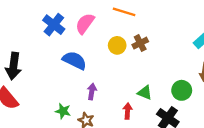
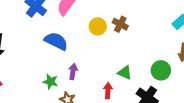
brown cross: (140, 43) -> (120, 24), turned -35
green star: (63, 111) -> (50, 82), moved

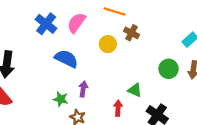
brown cross: (120, 24) -> (131, 33), moved
green circle: (161, 70) -> (169, 69), moved

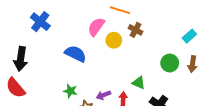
pink semicircle: (76, 23) -> (96, 27), moved
blue cross: (46, 24) -> (40, 22), moved
purple arrow: (83, 89) -> (103, 95), moved, turned -120

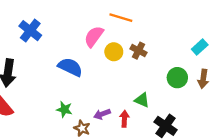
brown cross: (136, 30) -> (139, 51), moved

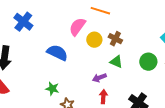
green triangle: (142, 100) -> (116, 62), moved
purple arrow: (102, 114) -> (99, 78), moved

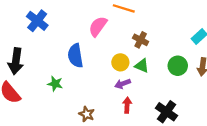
yellow circle: (94, 40) -> (120, 62), moved
blue semicircle: (57, 53) -> (75, 56), turned -125
green star: (52, 89) -> (55, 84), moved

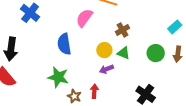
brown cross: (141, 40) -> (122, 30), turned 32
green star: (55, 84) -> (58, 77), moved, size x1.5
red arrow: (127, 105) -> (94, 91), moved

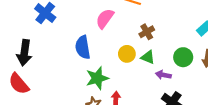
purple arrow: (106, 69) -> (163, 75), moved, turned 32
green star: (58, 77) -> (97, 78), moved, turned -30

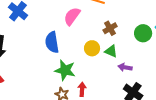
green circle: (183, 57) -> (143, 33), moved
green star: (97, 78) -> (65, 70), turned 30

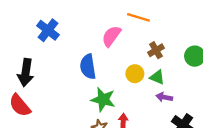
purple arrow: (125, 67) -> (164, 97), moved

